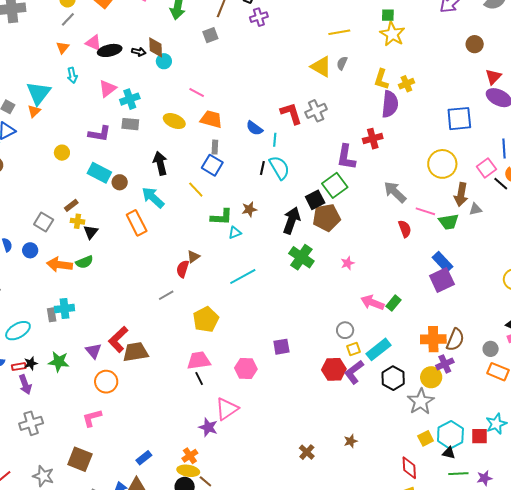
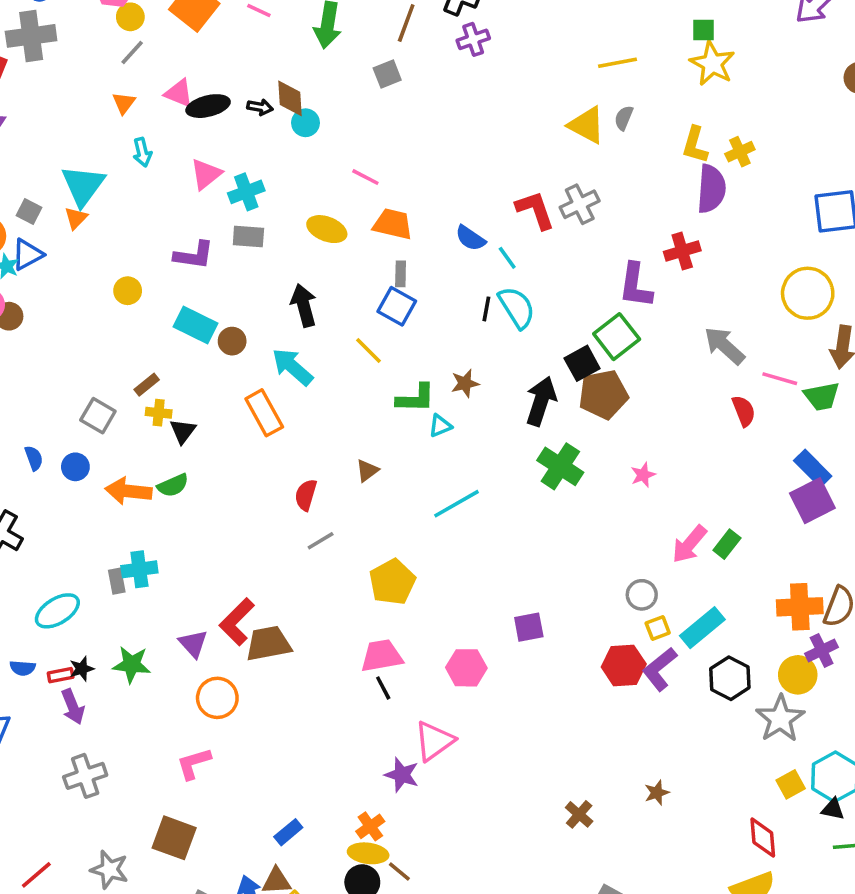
cyan line: (275, 140) -> (507, 258), turned -40
red semicircle: (183, 269) -> (306, 495), moved
pink arrow: (372, 303) -> (689, 544), turned -70

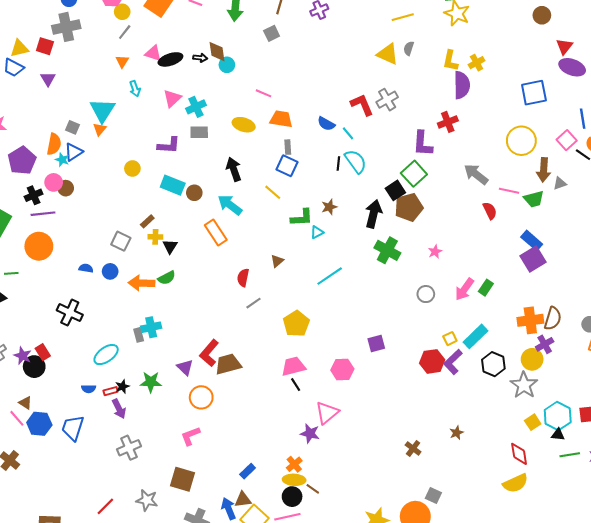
blue semicircle: (34, 458) -> (86, 268), turned -56
gray circle: (642, 595) -> (426, 294), moved

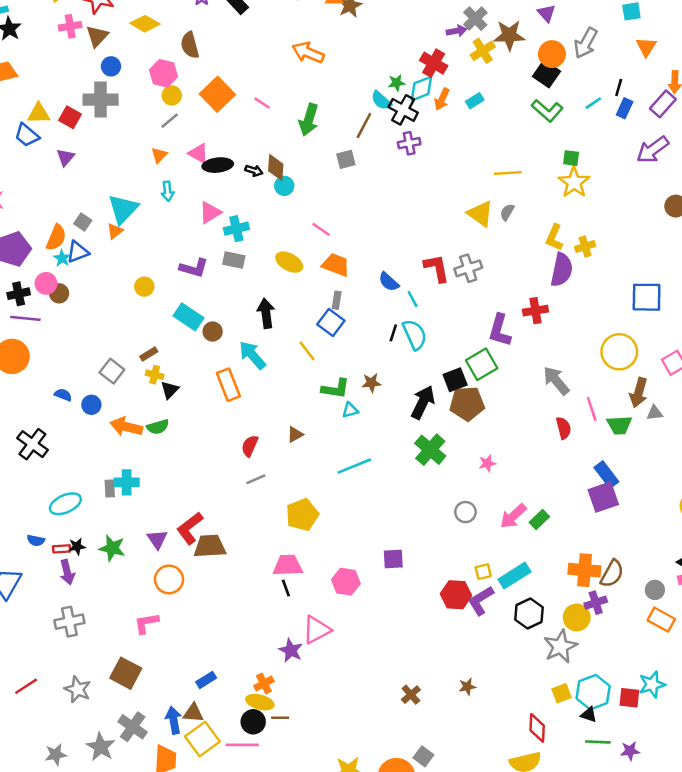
pink line: (509, 191) -> (592, 409), turned 48
brown line: (313, 489) -> (280, 718), turned -48

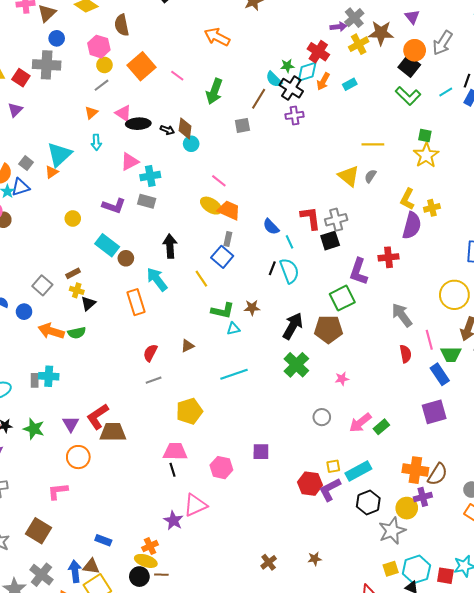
yellow ellipse: (289, 262) -> (211, 206), moved
black square: (455, 380) -> (330, 241), moved
blue rectangle: (606, 475) -> (440, 374), moved
blue rectangle: (206, 680) -> (103, 540), turned 49

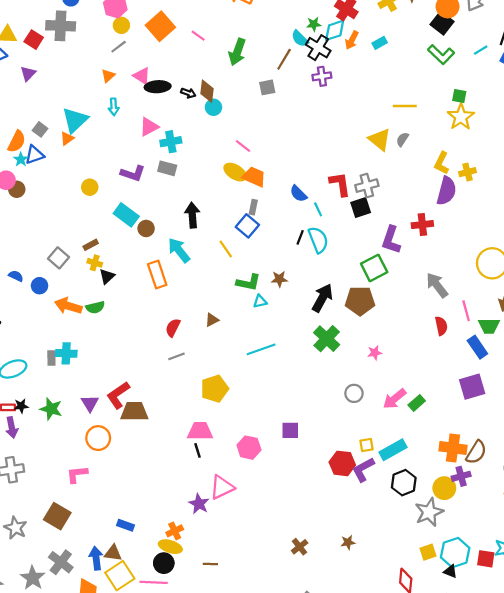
brown line: (161, 575) -> (210, 564), moved

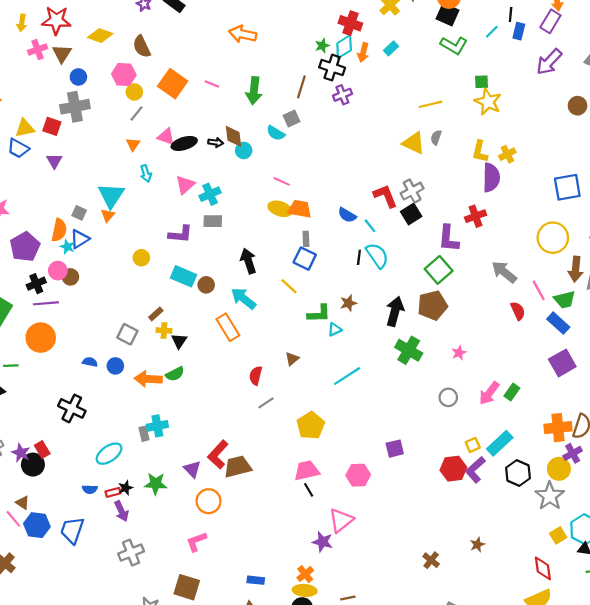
cyan semicircle: (300, 39) -> (276, 133), moved

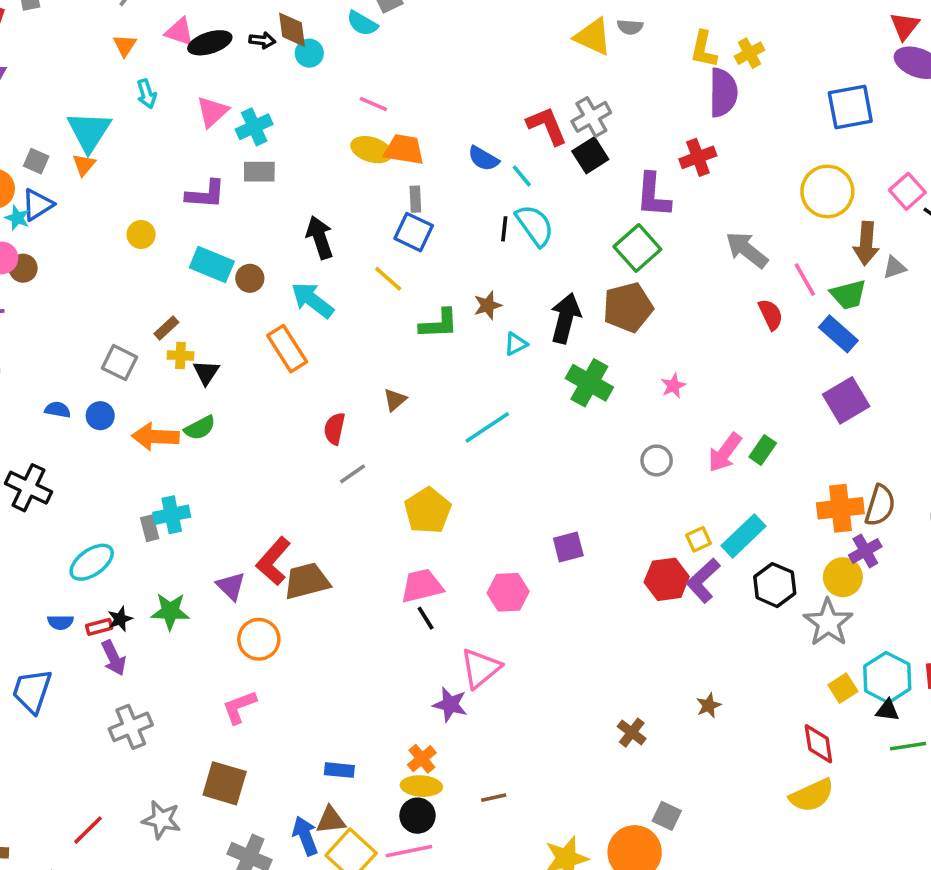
gray semicircle: (436, 137) -> (630, 27), turned -104
cyan triangle: (335, 329) -> (516, 344), moved

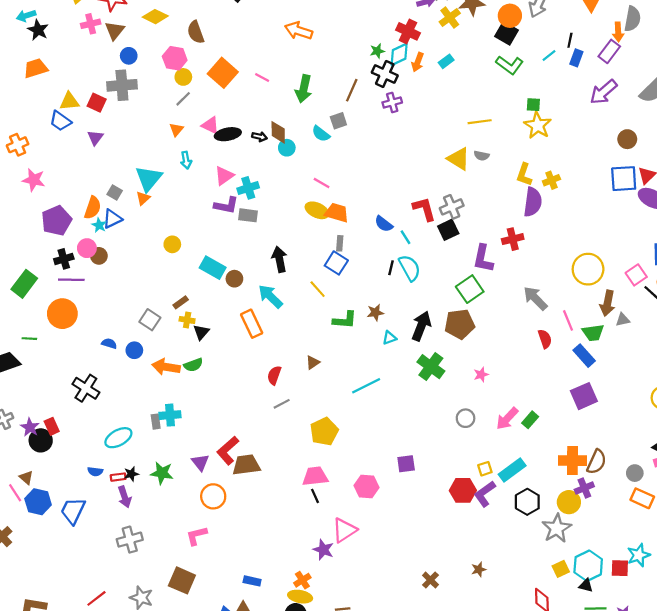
blue square: (850, 107) -> (624, 179), moved
purple L-shape: (206, 194) -> (226, 205), moved

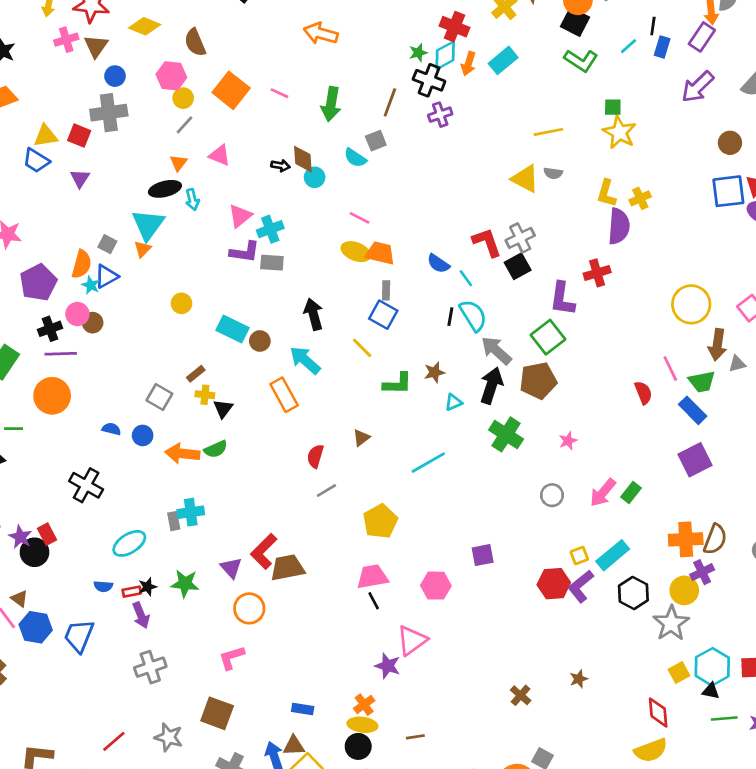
cyan rectangle: (446, 61) -> (503, 60), size x1.5
black ellipse: (228, 134) -> (165, 189), moved
gray arrow: (535, 298) -> (496, 350), moved

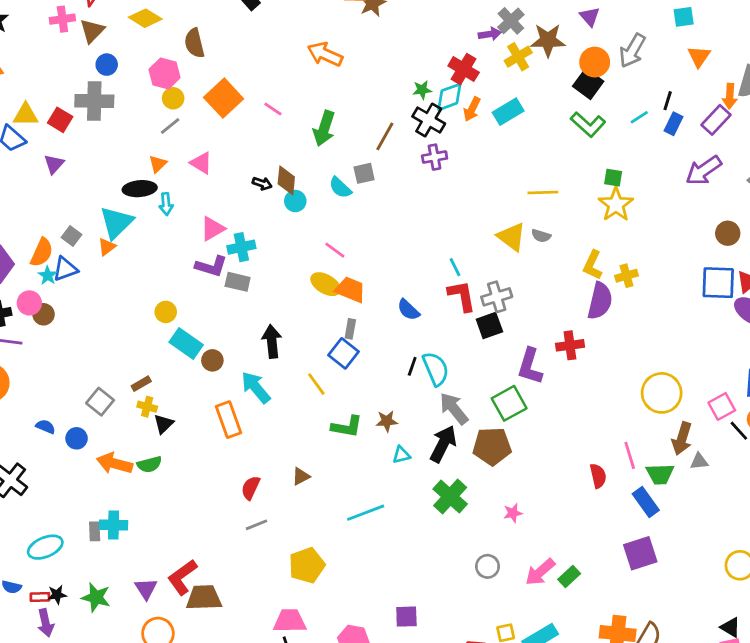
cyan line: (466, 278) -> (455, 267), moved
yellow circle: (181, 303) -> (166, 312), moved

